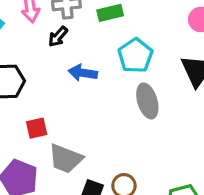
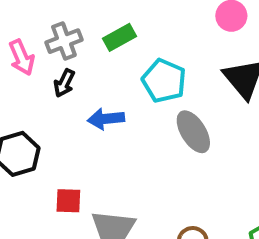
red square: (37, 128) -> (68, 201), turned 30

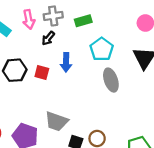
blue arrow: (106, 119) -> (66, 62), turned -96
red square: (68, 201) -> (42, 73), moved

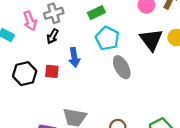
green rectangle: (83, 21) -> (96, 13), moved

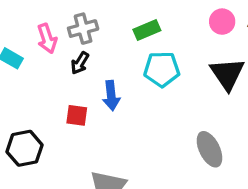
cyan pentagon: (107, 38) -> (162, 69), turned -30
gray ellipse: (122, 67) -> (209, 149), moved
black hexagon: (25, 74) -> (25, 148), moved

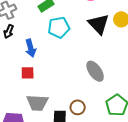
red square: (77, 115) -> (28, 73), moved

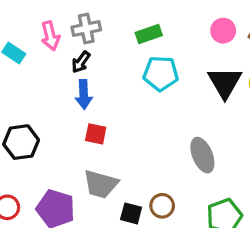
blue arrow: (31, 48) -> (84, 94), moved

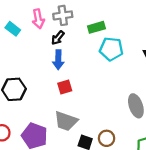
green rectangle: (149, 34) -> (96, 27), moved
red square: (96, 134) -> (65, 87), turned -32

